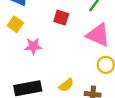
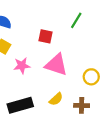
pink triangle: (98, 35) -> (56, 65), moved

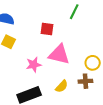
pink star: (22, 66) -> (34, 65), moved
brown cross: (82, 105) -> (85, 81), moved

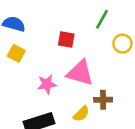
yellow circle: (93, 63) -> (122, 44), moved
brown cross: (85, 81) -> (103, 100), moved

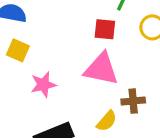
red square: (66, 40) -> (105, 29), moved
pink star: (47, 84) -> (43, 85), moved

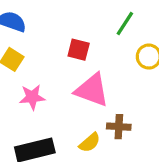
red square: (105, 29) -> (79, 50), moved

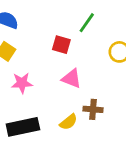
green line: (125, 23) -> (87, 23), moved
pink triangle: (92, 90) -> (72, 79), size x0.7

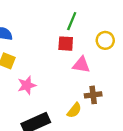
red square: (61, 45) -> (66, 44), moved
pink triangle: (72, 79) -> (81, 65), moved

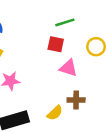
green line: (72, 21) -> (65, 22), turned 42

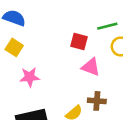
green line: (65, 22) -> (107, 26), moved

